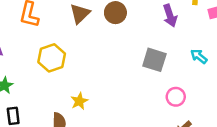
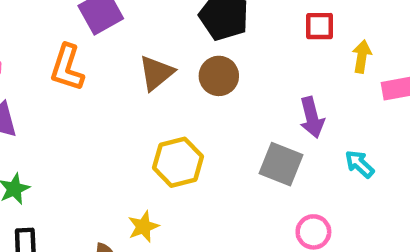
purple arrow: (170, 16) -> (312, 117), moved
yellow hexagon: (52, 58) -> (178, 162), moved

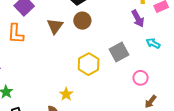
purple arrow: (312, 117) -> (138, 18), moved
yellow hexagon: (178, 162) -> (89, 64), moved
gray square: (281, 164) -> (119, 52), turned -36

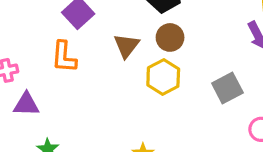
yellow hexagon: (89, 64) -> (163, 77), moved

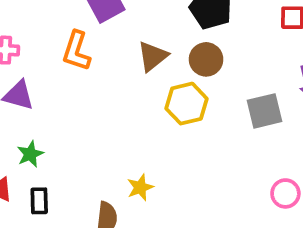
gray square: (227, 88) -> (264, 111), moved

